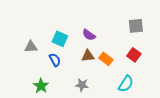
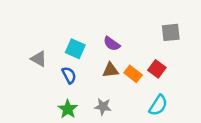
gray triangle: (31, 47) -> (39, 59), turned 32
red square: (134, 55) -> (157, 69), moved
green star: (41, 86) -> (68, 109), moved

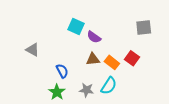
cyan square: (75, 49) -> (76, 26), moved
blue semicircle: (69, 75) -> (62, 71), moved
cyan semicircle: (158, 105) -> (109, 86), moved

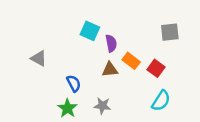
purple semicircle: (94, 37) -> (111, 43), turned -136
orange rectangle: (112, 62) -> (131, 61), moved
cyan semicircle: (109, 86) -> (161, 101), moved

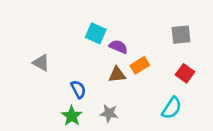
purple semicircle: (111, 43) -> (118, 47), turned -56
orange rectangle: (131, 61) -> (140, 65), turned -70
red square: (156, 68) -> (185, 73), moved

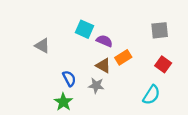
gray triangle: (41, 63) -> (42, 46), moved
brown triangle: (117, 75) -> (103, 66), turned 35
gray star: (109, 113) -> (96, 86), moved

